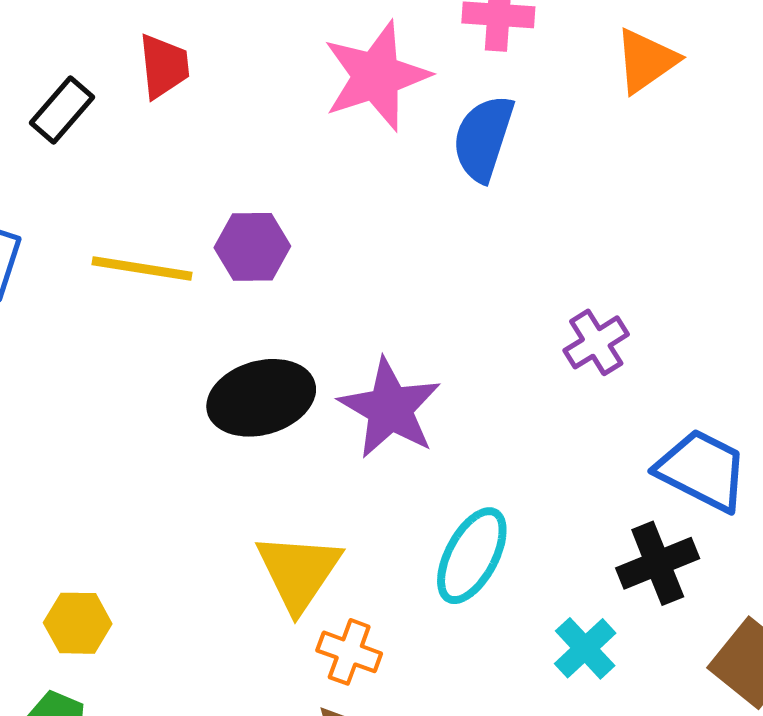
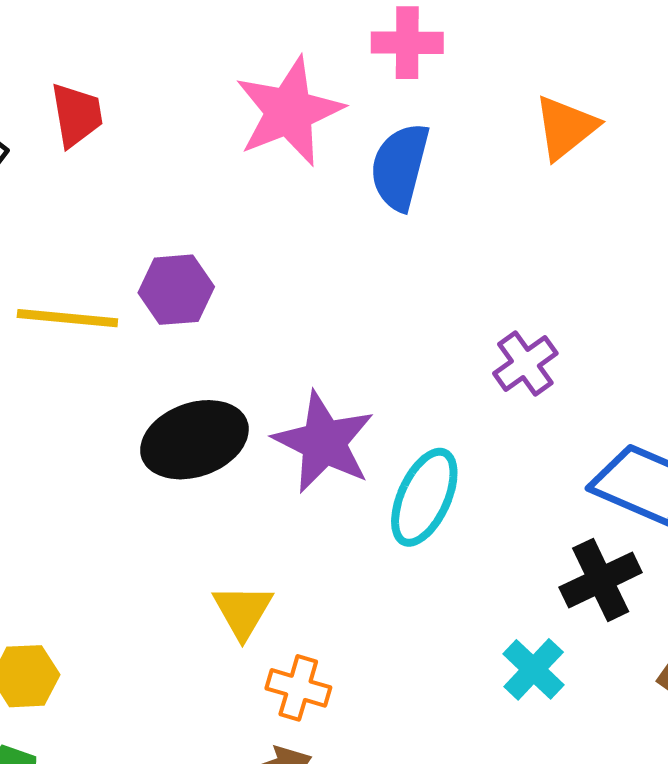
orange triangle: (646, 61) -> (566, 127), moved
cyan ellipse: (472, 556) -> (424, 497), moved
yellow triangle: (299, 572) -> (243, 611), size x0.7

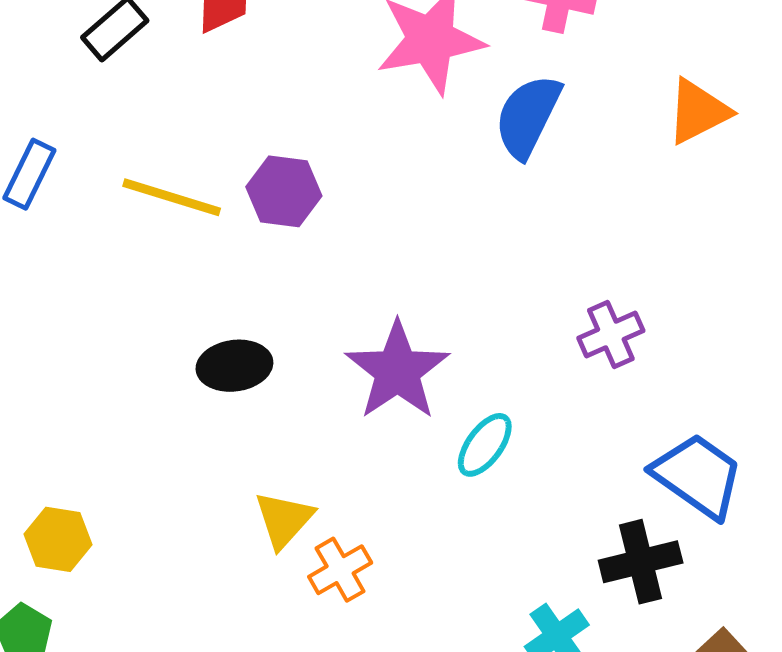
black ellipse: (194, 440) -> (234, 366), moved, size x0.7
cyan ellipse: (424, 497) -> (485, 445), size x0.7
orange cross: (298, 688) -> (340, 570), moved, turned 32

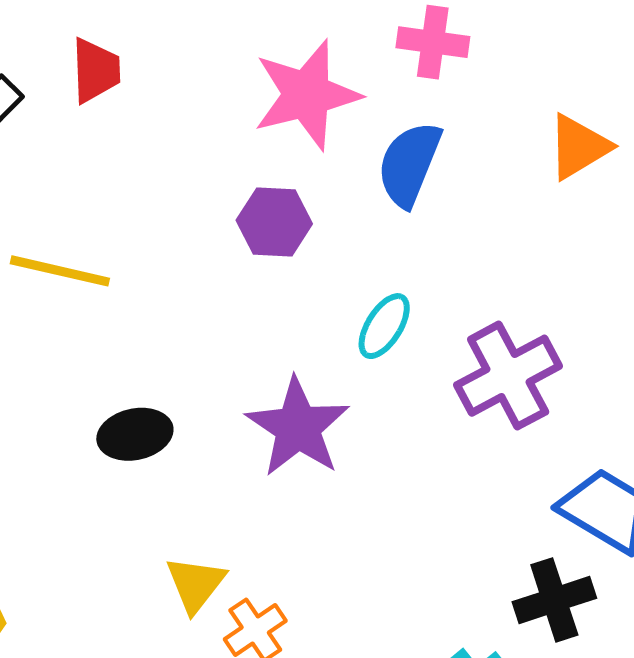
purple hexagon: (284, 191) -> (274, 222), moved
purple cross: (611, 334) -> (508, 376), size x1.6
cyan ellipse: (485, 445) -> (384, 326), moved

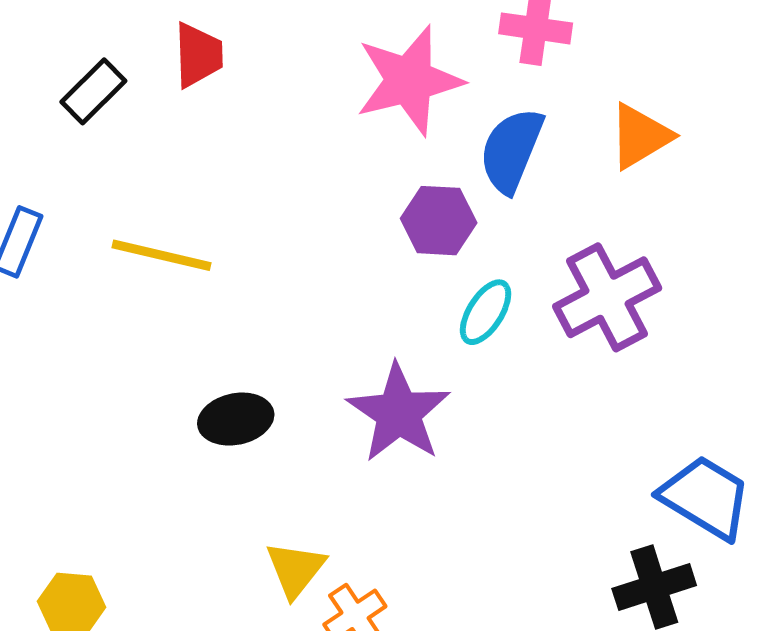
orange triangle: (579, 147) -> (640, 136), moved
purple hexagon: (274, 222) -> (439, 221), moved
purple cross: (508, 376) -> (607, 297), moved

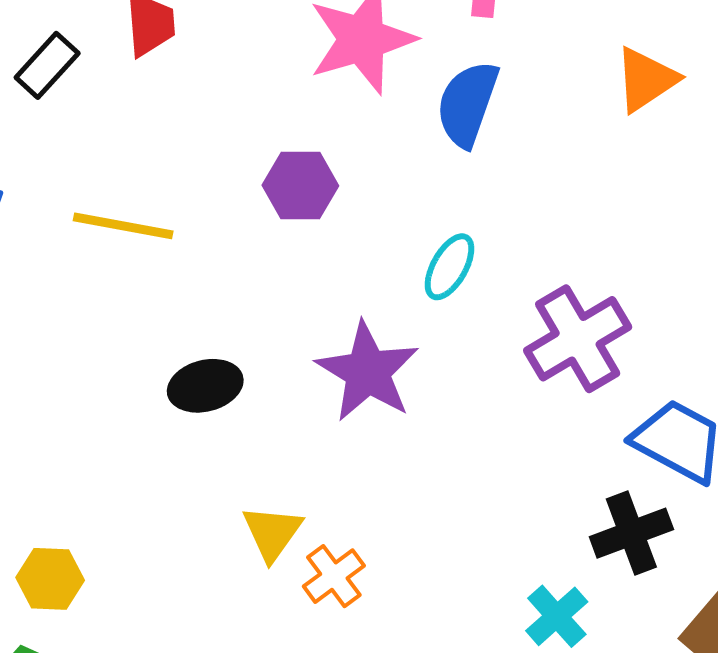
orange triangle: (640, 136) -> (646, 79), moved
purple hexagon: (439, 221) -> (300, 185), moved
purple cross: (607, 297) -> (578, 339), moved

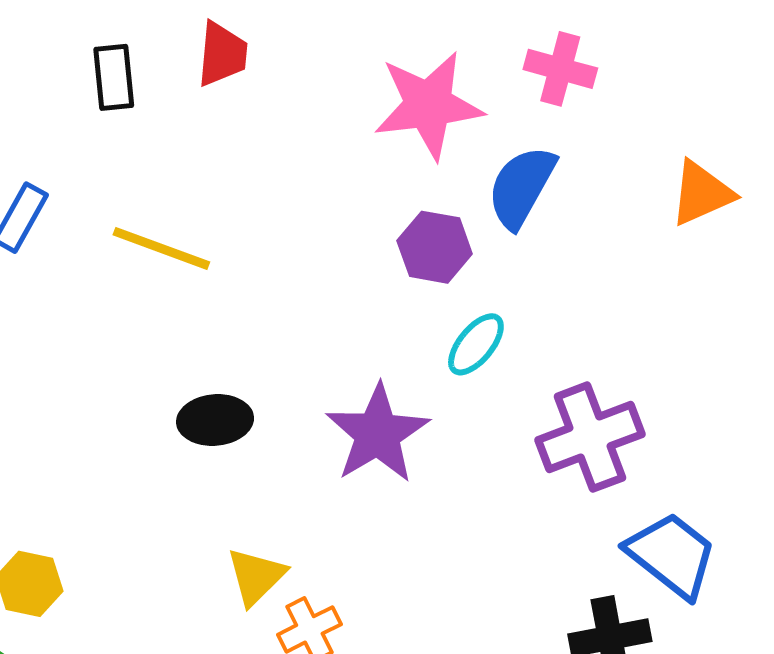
black rectangle: (47, 65) -> (114, 77), turned -58
purple hexagon: (300, 185) -> (435, 247), moved

